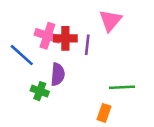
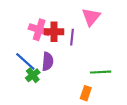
blue line: (22, 55) -> (25, 61), moved
green cross: (40, 91) -> (33, 75), turned 32

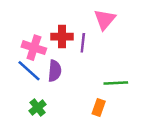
pink cross: (39, 30) -> (34, 48), moved
green cross: (33, 75) -> (38, 108), moved

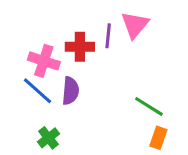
purple line: (83, 43) -> (108, 36), moved
green line: (116, 83) -> (149, 106), turned 35
orange rectangle: (99, 108) -> (158, 138), moved

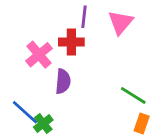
purple line: (108, 36) -> (84, 17), moved
pink cross: (44, 61) -> (39, 55), turned 32
blue line: (38, 91) -> (25, 112), moved

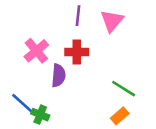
red cross: (71, 42) -> (77, 52), moved
green cross: (43, 124) -> (40, 115), turned -30
orange rectangle: (142, 124) -> (120, 116), moved, turned 30

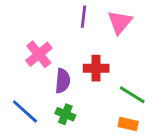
red cross: (77, 52) -> (96, 68), moved
green cross: (40, 115) -> (65, 114), moved
orange rectangle: (120, 116) -> (128, 124), turned 54

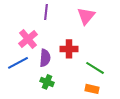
purple line: (84, 17) -> (46, 12), moved
blue line: (25, 111) -> (18, 63), moved, turned -70

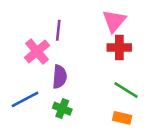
purple line: (46, 12) -> (58, 30), moved
red cross: (69, 49) -> (119, 47), moved
blue line: (18, 63) -> (25, 99), moved

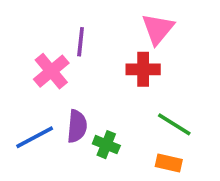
red cross: (119, 47) -> (143, 69), moved
purple semicircle: (60, 77) -> (77, 126), moved
green cross: (62, 109) -> (106, 145), moved

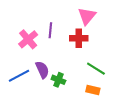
purple line: (81, 42) -> (50, 30), moved
purple semicircle: (77, 126) -> (42, 70), turned -30

